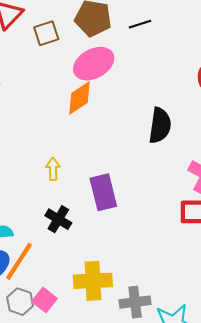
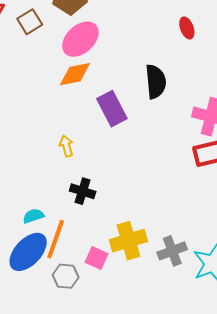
orange diamond: (79, 98) -> (75, 74), turned 36
purple rectangle: (103, 192) -> (112, 109), moved
pink square: (45, 300) -> (96, 258), moved

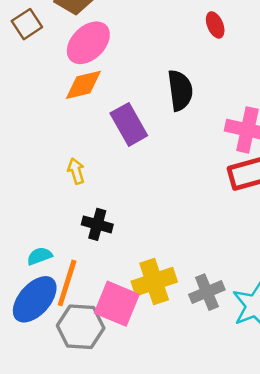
pink square: (96, 258) -> (117, 304), size x1.6
gray hexagon: (66, 276) -> (81, 327), size x1.5

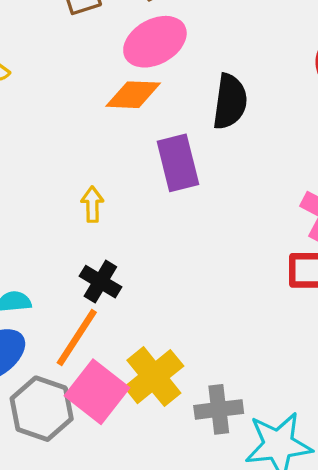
black semicircle: (180, 90) -> (230, 102), moved
yellow cross: (154, 282) -> (154, 377), turned -36
orange line: (67, 283) -> (77, 338), moved

